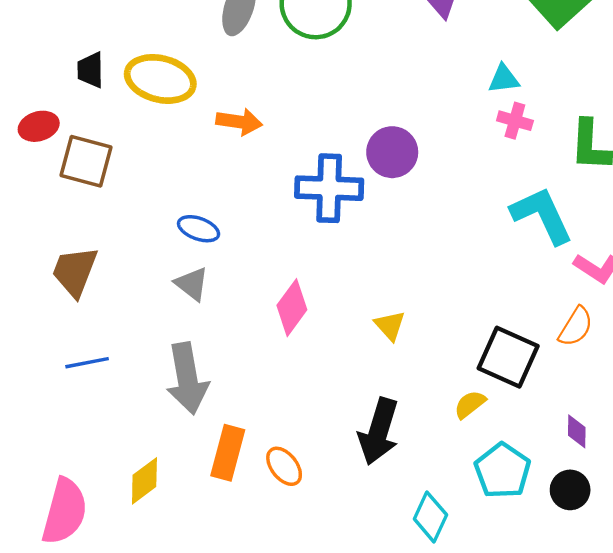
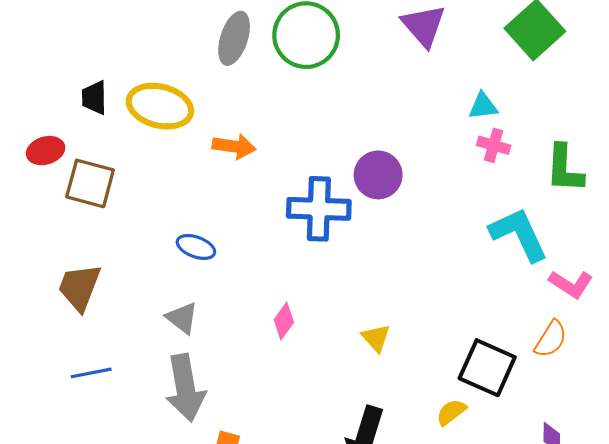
gray triangle: (192, 284) -> (182, 318), moved
pink diamond: (292, 308) -> (284, 321), size x0.7

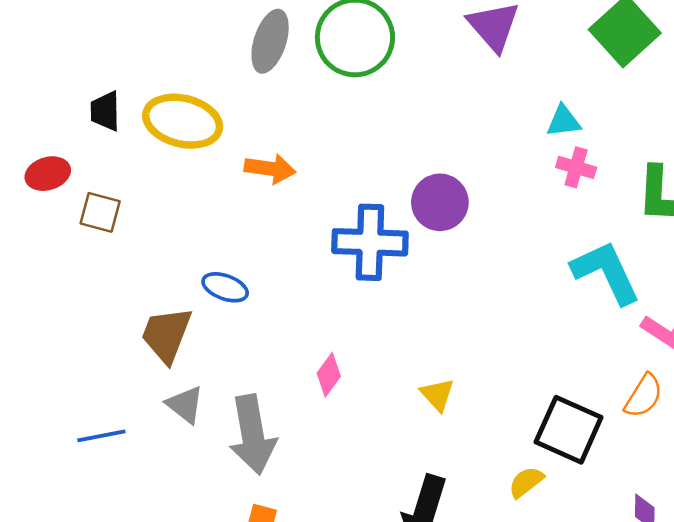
brown square: (90, 183) -> (100, 212), size x0.7
brown trapezoid: (79, 287) -> (166, 335), moved
gray triangle: (182, 318) -> (185, 405), moved
gray arrow: (185, 388) -> (253, 435), moved

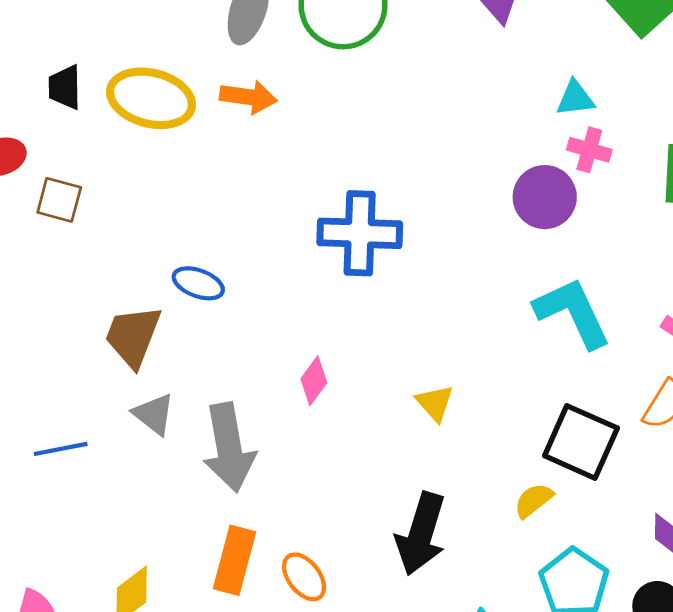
orange arrow: (270, 169) -> (248, 97), moved
purple circle: (440, 202) -> (545, 197), moved
cyan L-shape: (606, 272) -> (573, 313), moved

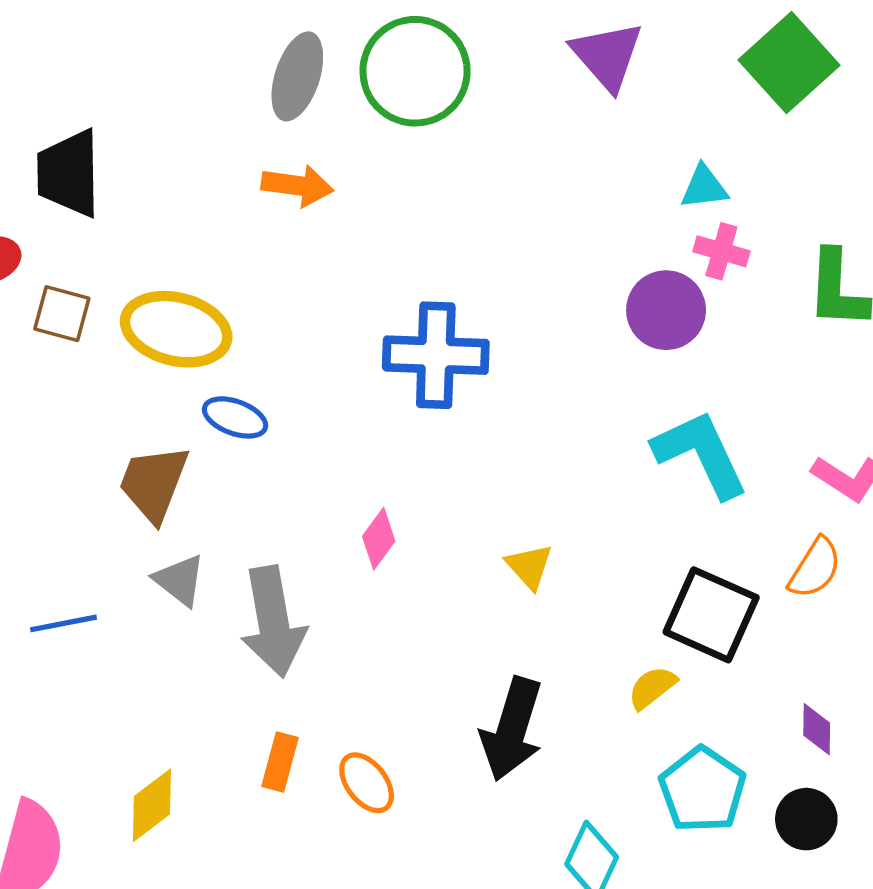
black trapezoid: (65, 87) -> (69, 173), size x1.6
yellow ellipse: (151, 98) -> (176, 329), moved
orange rectangle: (234, 560) -> (280, 762), size x0.7

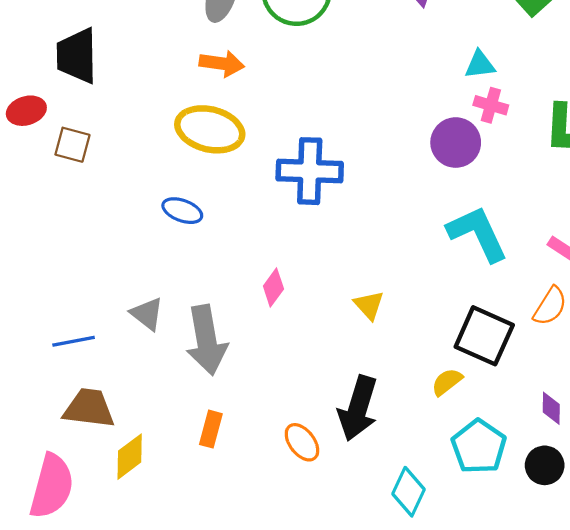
yellow ellipse: (176, 329) -> (210, 129), moved
brown trapezoid: (154, 483) -> (89, 408), moved, turned 76
orange ellipse: (367, 783) -> (302, 442), moved

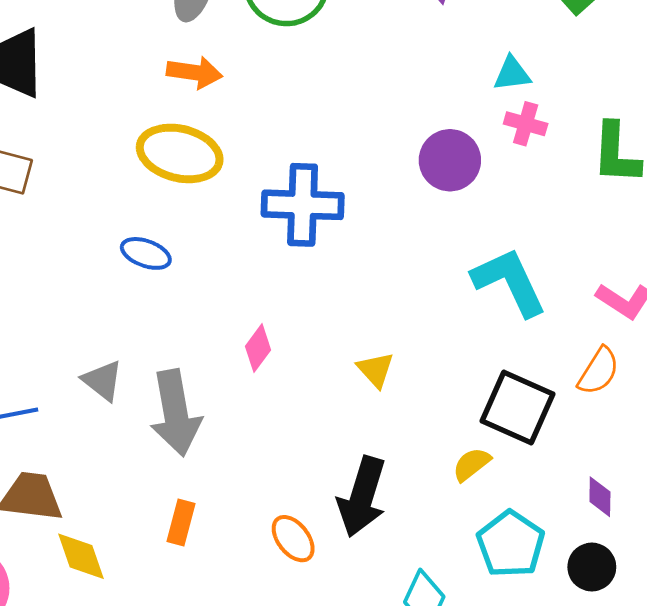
purple circle: (456, 143) -> (450, 160), moved
yellow diamond: (130, 457) -> (81, 556), turned -72

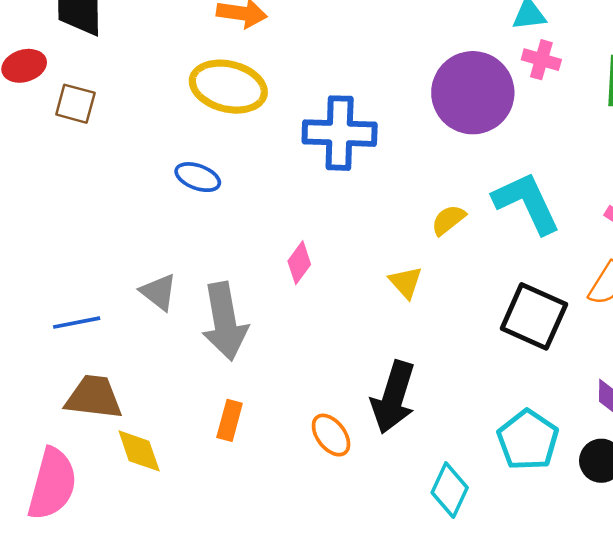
purple circle: (450, 160) -> (473, 93), size x1.5
yellow semicircle: (472, 464) -> (448, 220), moved

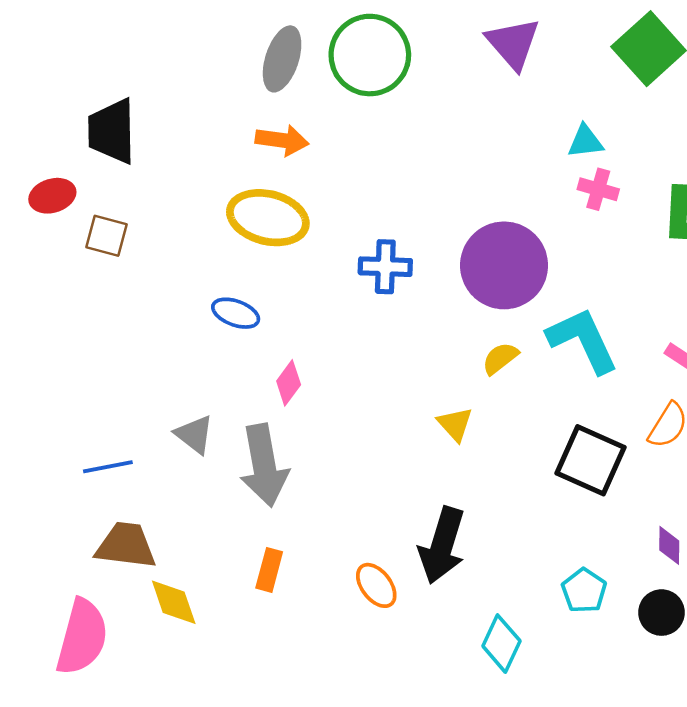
purple circle: (473, 93) -> (504, 265), moved
blue cross: (340, 133) -> (385, 267), size x0.7
pink diamond: (299, 263) -> (289, 383), moved
cyan pentagon: (528, 440) -> (584, 591), size x0.7

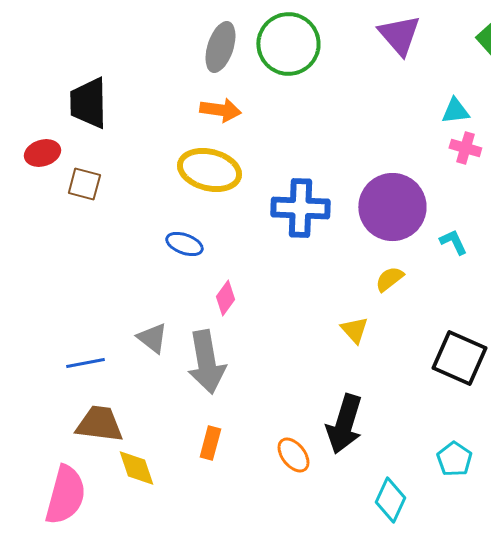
blue cross: (385, 267) -> (300, 208), size x1.4
cyan L-shape: (583, 340) -> (453, 242), moved, size x0.5

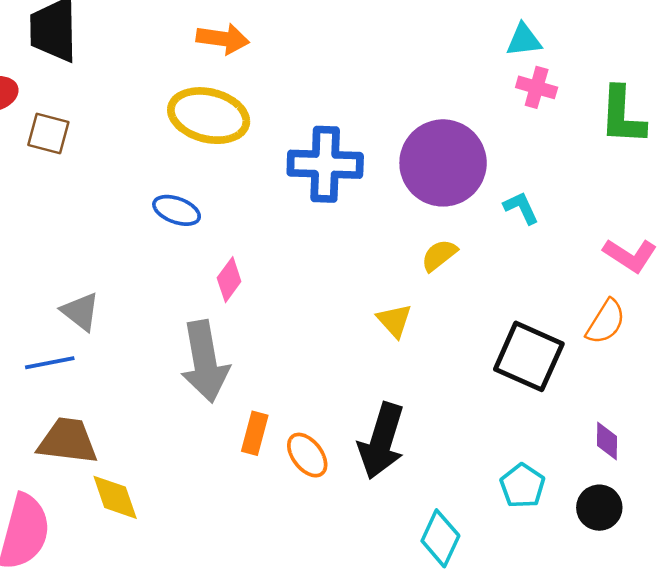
gray triangle: (152, 338) -> (80, 312), moved
orange rectangle: (210, 443) -> (255, 433), moved
orange ellipse: (293, 455) -> (307, 455), moved

